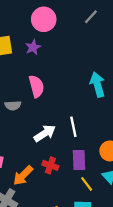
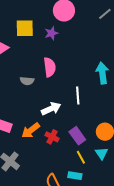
white line: (73, 127) -> (78, 95), moved
purple rectangle: (79, 160) -> (77, 136), turned -42
orange arrow: (23, 175) -> (31, 130), moved

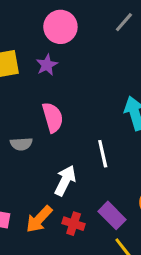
white arrow: (51, 109) -> (65, 181), turned -30

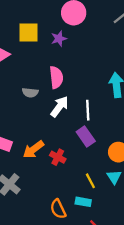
white arrow: (65, 181) -> (59, 107), moved
purple rectangle: (112, 215) -> (86, 136), moved

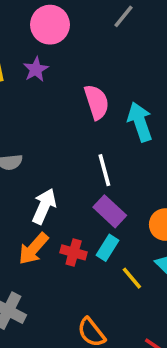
pink semicircle: (56, 77) -> (97, 102), moved
white arrow: (59, 107) -> (44, 206), moved
cyan rectangle: (83, 202) -> (108, 248), moved, turned -56

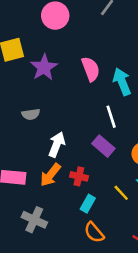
purple star: (36, 69) -> (44, 67), moved, size x1.5
white line: (104, 170) -> (111, 117), moved
cyan rectangle: (108, 248) -> (88, 204), moved

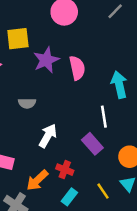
pink semicircle: (91, 69) -> (77, 68), moved
orange arrow: (50, 175) -> (37, 180), moved

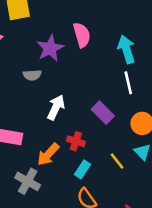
purple star: (46, 60) -> (50, 48), moved
white line: (104, 117) -> (128, 83), moved

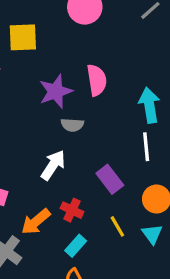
gray semicircle: (32, 75) -> (72, 125), moved
yellow line: (117, 161) -> (117, 226), moved

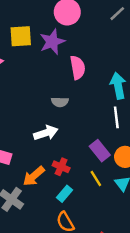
purple star: (56, 91) -> (52, 42), moved
white arrow: (53, 165) -> (46, 133), turned 40
purple rectangle: (110, 179) -> (100, 151), moved

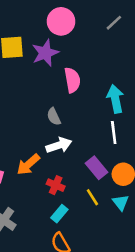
gray semicircle: (60, 102) -> (54, 117), turned 63
white arrow: (46, 133) -> (59, 145), moved
orange arrow: (34, 176) -> (28, 164), moved

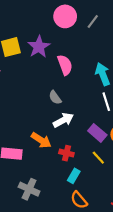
pink circle: (61, 21) -> (65, 16), moved
gray line: (114, 23) -> (93, 22), moved
orange arrow: (28, 164) -> (41, 140), turned -96

